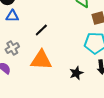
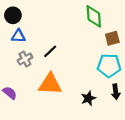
gray cross: (12, 48) -> (25, 59), moved

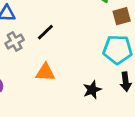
orange triangle: (50, 84) -> (45, 72), size x0.7

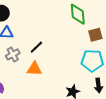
orange triangle: (45, 72) -> (34, 69), moved

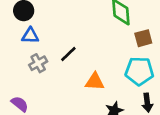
orange triangle: (34, 69) -> (95, 82), moved

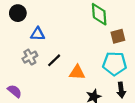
blue triangle: (30, 36) -> (38, 34), moved
black line: (68, 54) -> (54, 60), moved

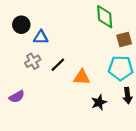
black circle: (18, 13) -> (21, 25), moved
purple semicircle: (15, 91) -> (17, 97), turned 112

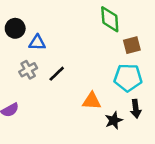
orange triangle: (82, 77) -> (92, 101), moved
black star: (99, 102) -> (114, 120), moved

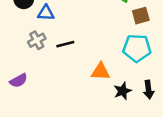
black line: (57, 74) -> (65, 44), turned 30
black arrow: (136, 109) -> (149, 90), moved

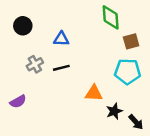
blue triangle: (46, 13) -> (61, 39), moved
black arrow: (149, 90) -> (136, 122), moved, turned -35

